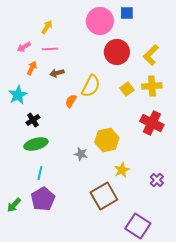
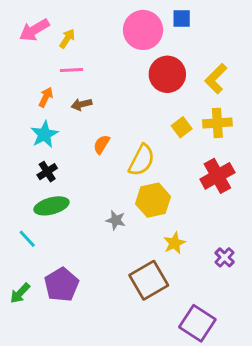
pink arrow: (24, 47) -> (34, 30), moved, size x1.5
yellow semicircle: (91, 86) -> (142, 160), moved
cyan star: (18, 95) -> (44, 134), moved
red cross: (152, 123) -> (217, 176), turned 35
cyan line: (40, 173) -> (27, 239), moved, turned -56

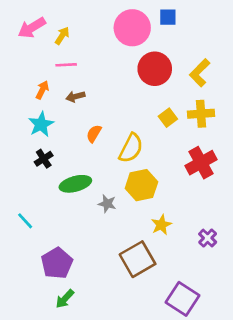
green ellipse: (51, 206) -> (75, 184), moved
green arrow: (20, 293) -> (65, 299), moved

